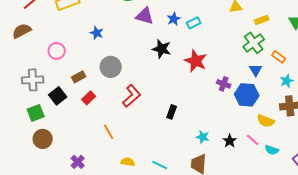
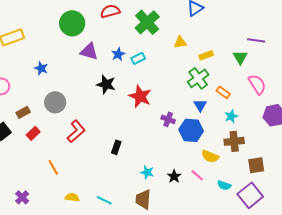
cyan semicircle: (272, 150) -> (224, 185), moved

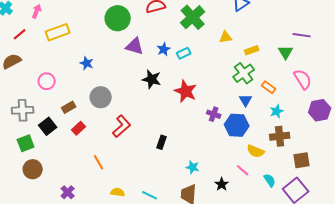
black star: (174, 176) -> (222, 184), moved
cyan semicircle: (224, 185) -> (270, 180), turned -144

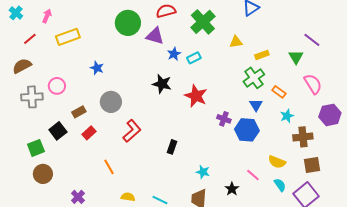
purple line: (302, 35) -> (312, 40), turned 30
purple triangle: (135, 46) -> (155, 36), moved
gray cross: (23, 110) -> (32, 97), moved
brown cross: (280, 136) -> (303, 137), moved
yellow semicircle: (256, 151) -> (277, 162), moved

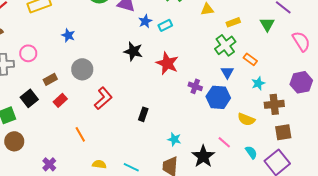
pink semicircle: (313, 84) -> (301, 41), moved
yellow semicircle: (277, 162) -> (246, 119), moved
black star: (232, 189) -> (203, 156), size x1.6

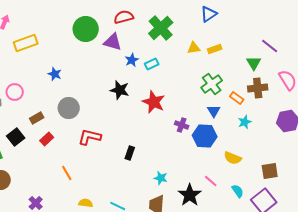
yellow rectangle: (233, 22) -> (215, 49), moved
red L-shape: (103, 98) -> (90, 137), turned -125
brown cross: (274, 104) -> (258, 88), moved

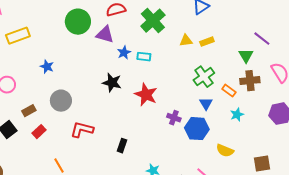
cyan rectangle: (152, 64) -> (144, 57), turned 32

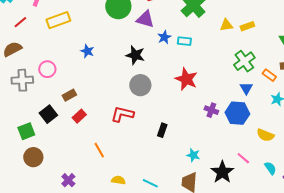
black star: (112, 83) -> (135, 55), moved
gray circle: (61, 101) -> (140, 85), moved
purple cross: (174, 118) -> (211, 110), moved

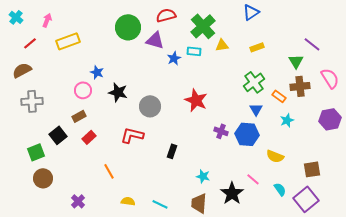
yellow triangle: (226, 25) -> (222, 45), moved
cyan rectangle: (184, 41) -> (194, 51), moved
black star: (135, 55) -> (118, 92), moved
pink circle: (47, 69) -> (83, 90), moved

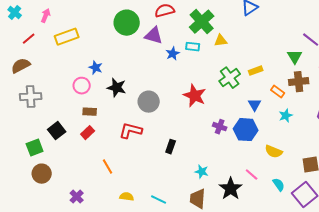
yellow rectangle: (257, 47) -> (256, 71), moved
green cross: (254, 82) -> (230, 78), moved
brown rectangle: (79, 116) -> (90, 112), moved, turned 32

